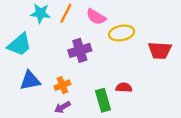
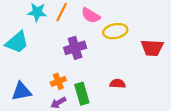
blue triangle: (30, 81) -> (21, 91), moved
green rectangle: (103, 100) -> (82, 94), moved

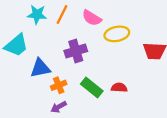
blue triangle: (21, 91) -> (40, 68), moved
green rectangle: (82, 94) -> (92, 88), moved, turned -35

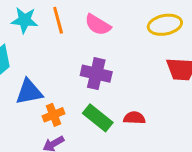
orange line: (62, 14) -> (58, 20), turned -42
yellow ellipse: (117, 34) -> (165, 25), moved
purple cross: (76, 51) -> (96, 74), moved, turned 30

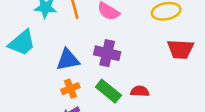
blue triangle: (29, 92) -> (68, 60), moved

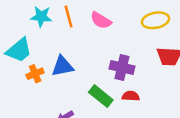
purple cross: (107, 53) -> (122, 67), moved
orange cross: (70, 89) -> (35, 74), moved

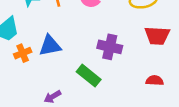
red semicircle: (131, 96) -> (155, 81), moved

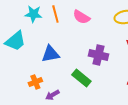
orange cross: (23, 53) -> (35, 82), moved

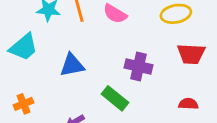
orange cross: (35, 82) -> (24, 104), moved

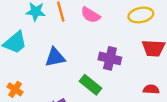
orange cross: (24, 104) -> (15, 89), turned -35

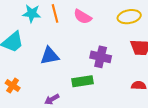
green rectangle: (91, 85) -> (83, 81), turned -48

